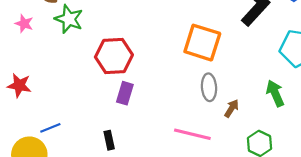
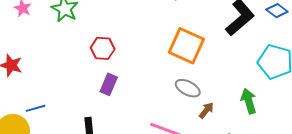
red hexagon: (114, 56) -> (103, 48), size x0.7
gray ellipse: (209, 87) -> (188, 88), turned -65

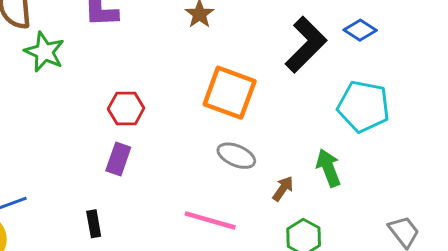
red hexagon: (103, 48) -> (126, 109), moved
brown arrow: (206, 110) -> (283, 189), moved

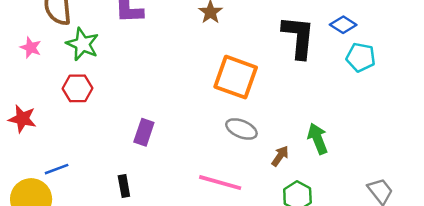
black L-shape: (306, 45) -> (298, 37), turned -39
cyan pentagon: (363, 106) -> (361, 57), moved, size x0.7
red hexagon: (126, 109) -> (77, 88), moved

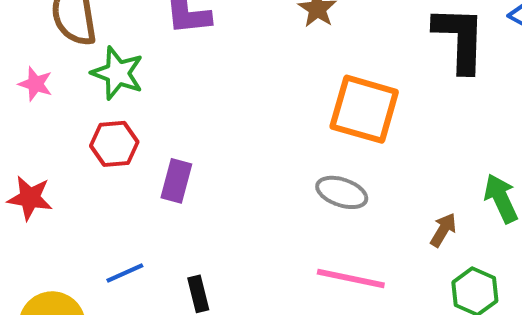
gray ellipse: (241, 129) -> (342, 192), moved
purple rectangle: (144, 132) -> (176, 181), moved
blue line: (57, 169) -> (125, 273), moved

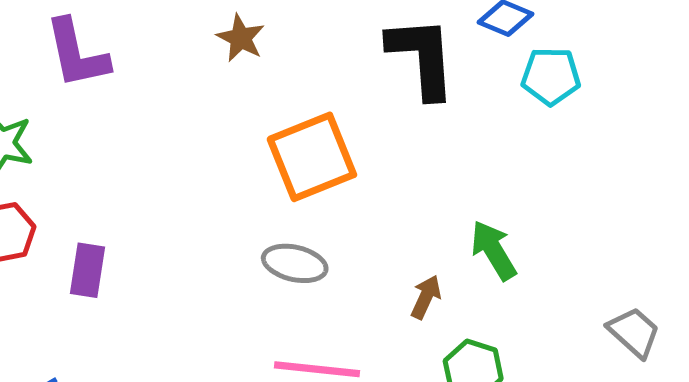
orange square: (364, 109) -> (312, 157), turned -32

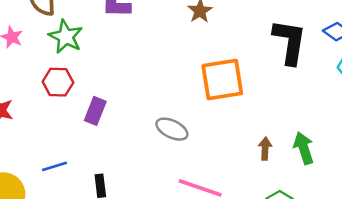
gray ellipse: (295, 263) -> (172, 129), moved
brown arrow: (426, 297) -> (265, 149), moved, turned -35

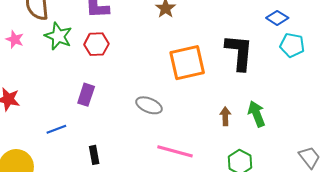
black L-shape: (290, 42) -> (239, 52), moved
red hexagon: (58, 82) -> (96, 44), moved
blue line: (55, 166) -> (56, 129), moved

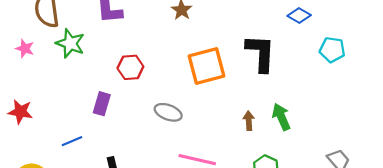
red hexagon: (96, 44) -> (130, 67), moved
cyan pentagon: (292, 45) -> (332, 50), moved

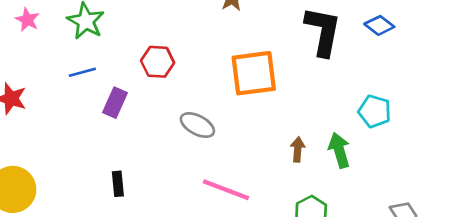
cyan pentagon: (332, 50) -> (375, 111), moved
black L-shape: (261, 53) -> (323, 31), moved
blue line: (72, 141) -> (82, 72), moved

